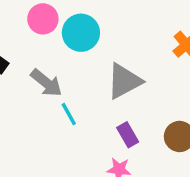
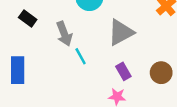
gray arrow: (46, 83) -> (64, 34), turned 30

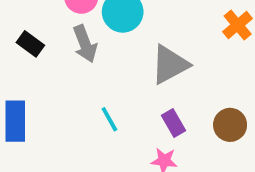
gray arrow: (64, 34) -> (85, 44), moved
cyan line: (81, 56) -> (109, 119), moved

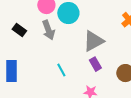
purple rectangle: (174, 123) -> (95, 64), moved

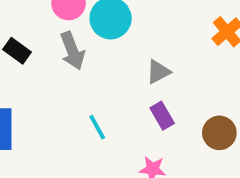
gray triangle: (93, 41) -> (158, 72), size x0.6

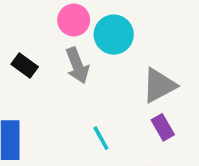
gray triangle: (158, 72) -> (159, 85), size x1.5

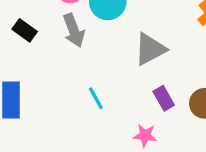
purple rectangle: (163, 127) -> (164, 98), moved

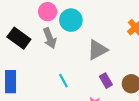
black rectangle: (25, 30) -> (19, 38), size x1.5

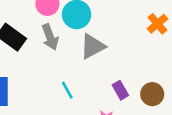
gray triangle: (97, 50) -> (93, 46), moved

